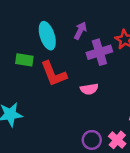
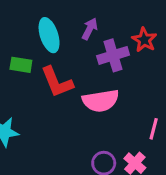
pink semicircle: (89, 89) -> (101, 101), size x1.6

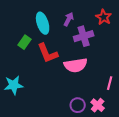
red star: (144, 40) -> (104, 17), moved
green rectangle: (21, 65) -> (25, 42), turned -64

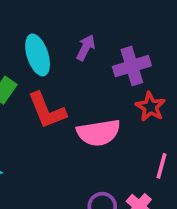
red star: (104, 17) -> (150, 107), moved
purple cross: (84, 36) -> (132, 66), moved

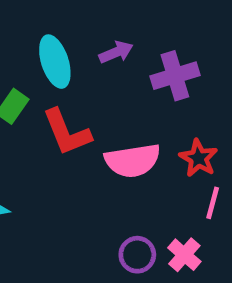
purple arrow: (86, 48) -> (116, 52), turned 40
red star: (150, 107) -> (199, 158), moved

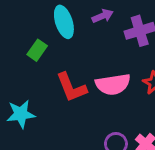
red L-shape: (67, 132) -> (71, 87), moved

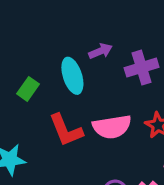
cyan ellipse: (64, 22) -> (72, 76), moved

